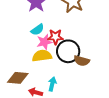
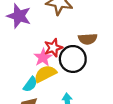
cyan semicircle: (37, 30) -> (30, 84), moved
brown semicircle: (82, 61) -> (88, 39), moved

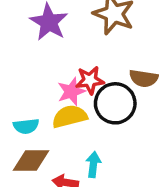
cyan semicircle: (30, 84) -> (26, 126), moved, turned 35

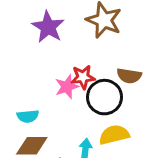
yellow semicircle: (70, 116) -> (114, 135), moved

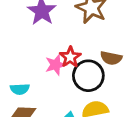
red star: (83, 77) -> (70, 57), turned -30

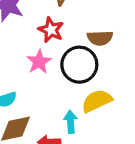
red star: (70, 57) -> (51, 30), moved

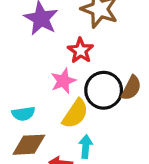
brown semicircle: (100, 38) -> (131, 88), moved, turned -70
yellow semicircle: (97, 101) -> (75, 114), moved, turned 140

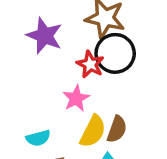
brown semicircle: (131, 88) -> (117, 129), moved
black circle: (104, 90) -> (115, 53), moved

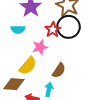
yellow semicircle: (93, 131) -> (28, 66), moved
cyan semicircle: (38, 138) -> (18, 29), moved

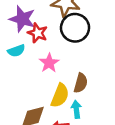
red star: (53, 30) -> (38, 33), moved
yellow semicircle: (28, 66) -> (60, 96), moved

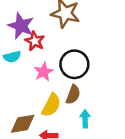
black circle: (75, 28) -> (74, 64), moved
cyan arrow: (76, 109) -> (85, 119), moved

